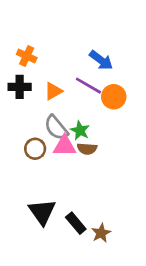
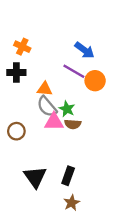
orange triangle: (53, 91) -> (45, 89), moved, turned 35
brown circle: (35, 149) -> (16, 131), moved
black rectangle: (76, 223) -> (68, 176), moved, turned 60
brown star: (101, 233) -> (72, 203), moved

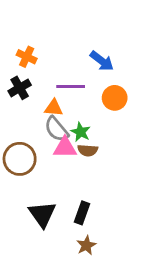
purple line: (74, 71) -> (71, 87), moved, turned -30
black cross: (16, 72) -> (20, 88), turned -30
brown circle: (16, 131) -> (20, 159), size x1.5

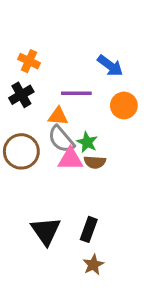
brown circle: (20, 159) -> (21, 151), moved

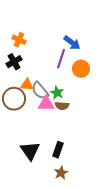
purple line: (76, 93) -> (61, 59), moved, turned -72
orange triangle: (58, 116) -> (27, 85), moved

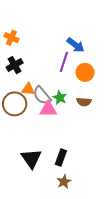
orange cross: (19, 40) -> (11, 38), moved
brown semicircle: (62, 106) -> (84, 102), moved

